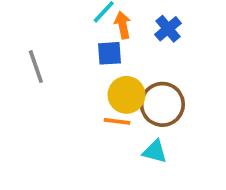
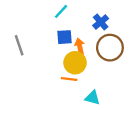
orange arrow: (123, 25) -> (80, 46), moved
brown circle: (162, 104) -> (110, 48), moved

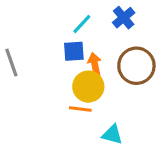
cyan line: (61, 11) -> (82, 24), moved
blue cross: (101, 22) -> (124, 18), moved

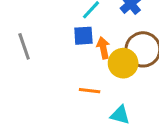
yellow circle: (88, 87) -> (123, 63), moved

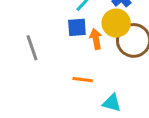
gray line: (24, 46) -> (32, 48), moved
yellow circle: (123, 63) -> (116, 23), moved

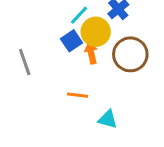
yellow circle: (116, 23) -> (96, 32), moved
blue square: (77, 27) -> (72, 41), turned -30

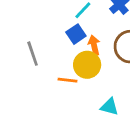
yellow circle: (96, 32) -> (87, 65), moved
orange line: (78, 95) -> (68, 80), moved

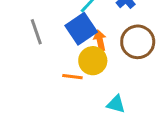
blue square: (76, 34) -> (81, 29), size x1.5
gray line: (33, 54) -> (36, 32), moved

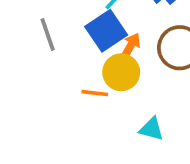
orange arrow: (100, 40) -> (131, 46), turned 42

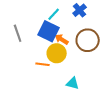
blue square: (106, 31) -> (49, 31), turned -30
orange arrow: (131, 46) -> (62, 39), turned -88

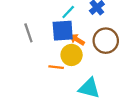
blue square: (49, 31) -> (63, 31), turned -30
cyan triangle: (73, 83) -> (89, 88), size x1.5

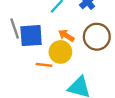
blue square: (63, 31) -> (31, 36), moved

